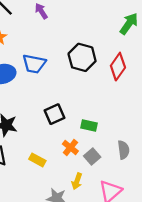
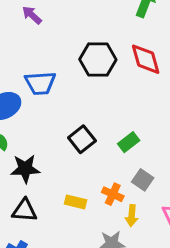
red diamond: (118, 67) -> (146, 59), turned -36
green rectangle: (89, 125) -> (129, 142), turned -35
orange cross: (70, 148) -> (113, 194), moved

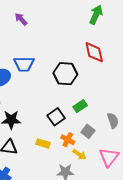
black hexagon: (98, 60) -> (65, 74), moved
black square: (82, 139) -> (56, 117), moved
yellow arrow: (132, 216) -> (79, 154), turned -64

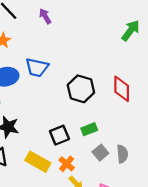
red diamond: (94, 52) -> (122, 89), moved
gray square: (88, 131) -> (100, 153), moved
yellow rectangle: (43, 143) -> (38, 162), size x1.5

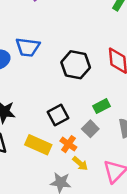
green rectangle: (89, 129) -> (101, 106), moved
gray square: (100, 153) -> (90, 129), moved

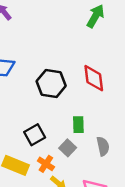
green rectangle: (101, 106) -> (78, 125), turned -63

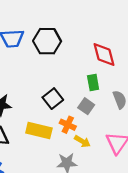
red diamond: (94, 78) -> (104, 55), moved
black hexagon: (51, 83) -> (47, 41), moved

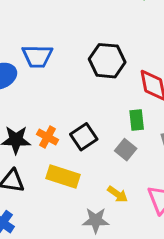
black hexagon: (47, 41) -> (107, 61), moved
orange cross: (68, 125) -> (47, 137), moved

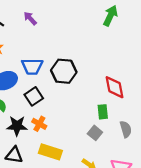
black hexagon: (107, 61) -> (64, 71), moved
black square: (84, 137) -> (34, 96), moved

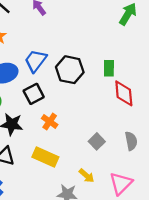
blue trapezoid: (32, 66) -> (36, 61), turned 120
green rectangle: (103, 112) -> (109, 68), moved
orange cross: (39, 124) -> (50, 122), moved

